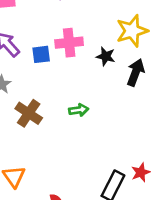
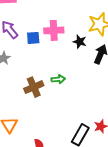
brown cross: (29, 113) -> (34, 87), moved, turned 30

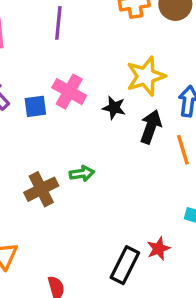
pink cross: (54, 30) -> (69, 92), turned 36

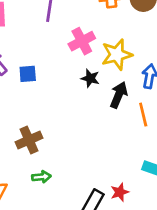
pink cross: (69, 92) -> (82, 41), moved, turned 30
green arrow: (82, 174) -> (41, 177), moved

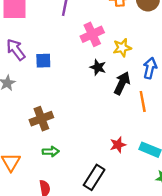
yellow star: (117, 55) -> (122, 48), size x0.7
red star: (120, 192) -> (118, 145), moved

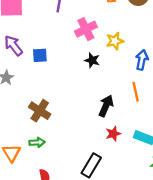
black arrow: (122, 83) -> (106, 106), moved
brown cross: (41, 119) -> (40, 111), turned -35
green arrow: (51, 151) -> (37, 142), moved

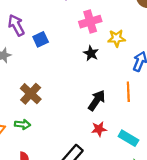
blue square: (40, 55) -> (41, 39), turned -32

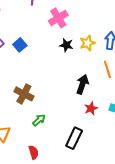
yellow star: (117, 38) -> (87, 43), moved
green arrow: (22, 124) -> (39, 120), moved, turned -32

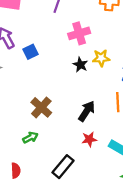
yellow star: (87, 43) -> (101, 58), moved
brown cross: (24, 94) -> (41, 107), moved

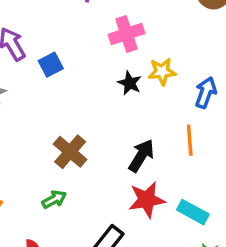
red star: (89, 139) -> (147, 200), size x1.5

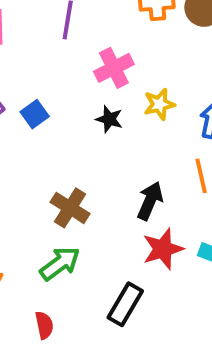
black star: (130, 83) -> (109, 119), moved
green arrow: (54, 199) -> (60, 263), size x1.5

